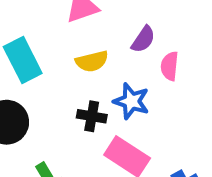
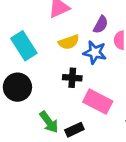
blue star: (131, 101) -> (95, 52), moved

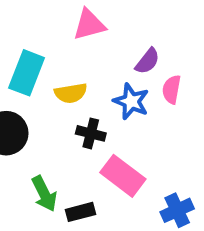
yellow semicircle: (69, 42) -> (71, 93), moved
cyan rectangle: (24, 46) -> (27, 73), turned 44

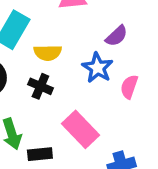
pink semicircle: (172, 89) -> (129, 87), moved
black cross: (91, 133) -> (40, 86), moved

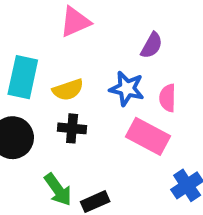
purple semicircle: (117, 36) -> (152, 45), moved
pink rectangle: (80, 129) -> (148, 136), moved

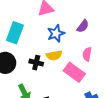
blue star: (127, 89) -> (56, 33), moved, turned 30
yellow semicircle: (68, 90) -> (54, 55), moved

